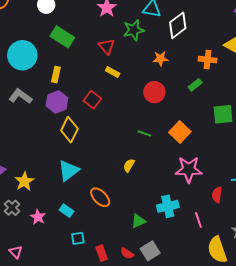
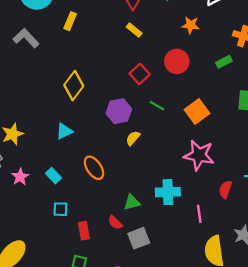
red square: (92, 100) -> (140, 74), moved
purple hexagon: (57, 102) -> (119, 111), moved
cyan triangle: (69, 171) -> (64, 131), size x0.7
red semicircle: (127, 253) -> (115, 222), moved

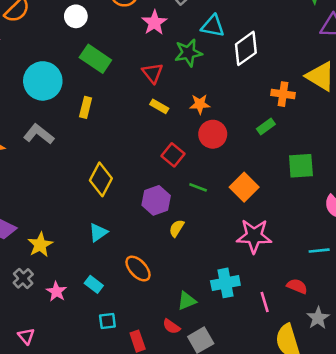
orange star: (191, 25) -> (200, 104), moved
red semicircle: (225, 189) -> (297, 286), moved, turned 102

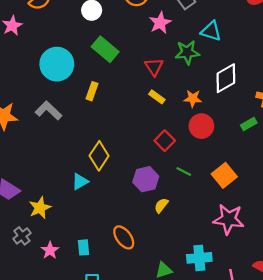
white diamond: (246, 48) -> (226, 78), moved
cyan triangle: (98, 232) -> (80, 182), moved
cyan rectangle: (94, 284) -> (83, 247), turned 42

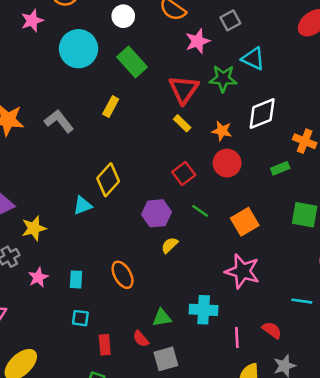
cyan circle: (57, 64) -> (78, 49), moved
red triangle: (154, 67) -> (184, 89), size x1.4

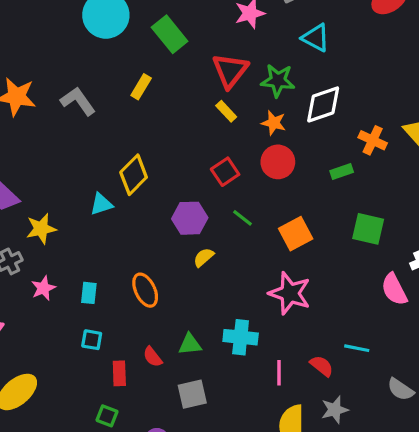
green star: (223, 79) -> (278, 81), moved
cyan line: (302, 301) -> (357, 348), moved
red semicircle: (141, 339) -> (153, 357), moved

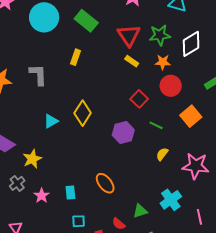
gray L-shape: (78, 101) -> (38, 75), turned 45
cyan triangle: (101, 204) -> (51, 121), moved
orange square: (296, 234) -> (191, 116), moved
yellow semicircle: (204, 257) -> (162, 154), moved
cyan cross: (241, 337) -> (171, 200), turned -30

